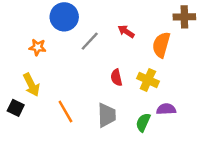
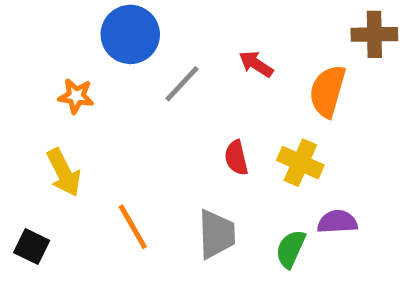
black square: (16, 108) -> (32, 246), moved

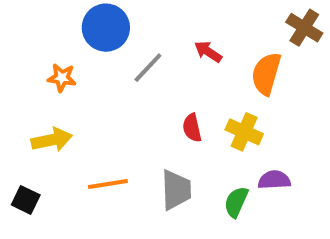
brown cross: (374, 34) -> (304, 28), turned 33
yellow arrow: (64, 173) -> (52, 140), turned -75
orange line: (133, 227) -> (108, 184), turned -69

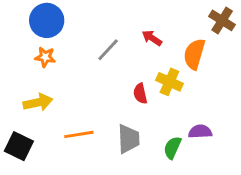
blue circle: (106, 28) -> (47, 20), moved
yellow cross: (244, 132) -> (169, 82), moved
black square: (26, 200) -> (19, 146), size x1.4

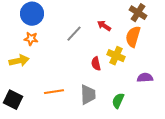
brown cross: (222, 20) -> (138, 13), moved
yellow arrow: (38, 102) -> (19, 61), moved
purple semicircle: (200, 132) -> (145, 78), moved

